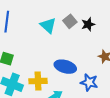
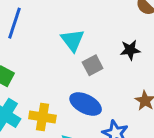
gray square: (70, 21) -> (93, 65), moved

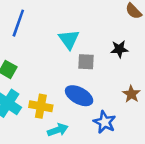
gray square: (93, 65) -> (86, 62), turned 30

